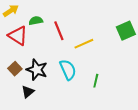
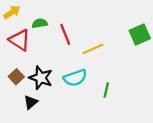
cyan semicircle: (68, 70) -> (75, 78), turned 95

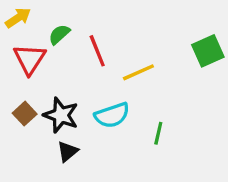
green semicircle: (40, 23) -> (59, 34), turned -32
red triangle: (20, 40) -> (30, 59), turned 30
black triangle: (31, 102) -> (67, 152), moved

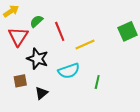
brown square: (25, 114) -> (20, 81), moved, turned 32
black star: (61, 115) -> (37, 59), moved

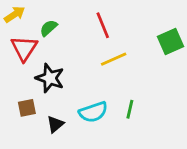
red line: (60, 31) -> (103, 25), moved
cyan semicircle: (69, 71) -> (93, 112), moved

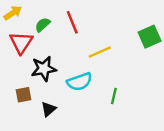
red line: (103, 25) -> (72, 22), moved
black star: (50, 78) -> (44, 69), turned -30
cyan semicircle: (93, 112) -> (79, 82), moved

